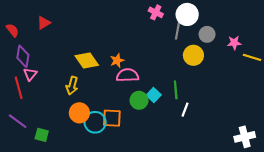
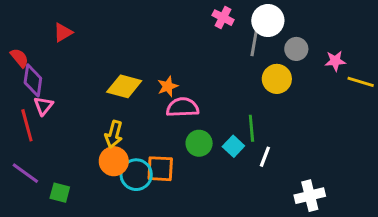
red semicircle: (12, 30) -> (19, 58), moved
yellow diamond: (87, 61) -> (124, 86), turned -40
yellow arrow: (72, 86) -> (114, 134), moved
cyan square: (154, 95) -> (233, 146), moved
white cross: (245, 137) -> (310, 196), moved

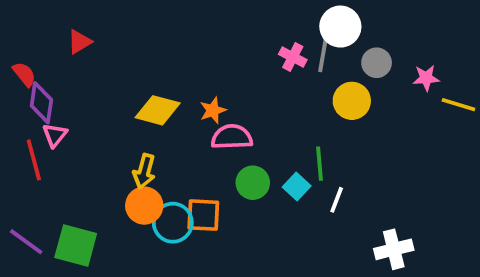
pink cross: (223, 18) -> (293, 57), moved
purple line: (25, 173) -> (26, 242), moved
green square: (60, 193) -> (76, 246), size x1.6

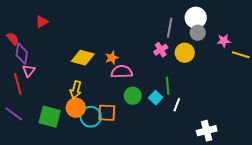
white circle: (340, 27) -> (196, 18), moved
pink cross: (293, 57) -> (161, 50), moved, turned 32
purple line: (26, 242) -> (14, 114), moved
green square: (76, 246) -> (50, 117), moved

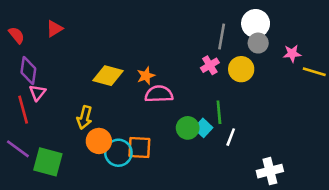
red semicircle: (13, 39) -> (17, 35), moved
yellow arrow: (76, 90) -> (84, 117), moved
green circle: (133, 96) -> (188, 128), moved
green square: (50, 117) -> (48, 162), moved

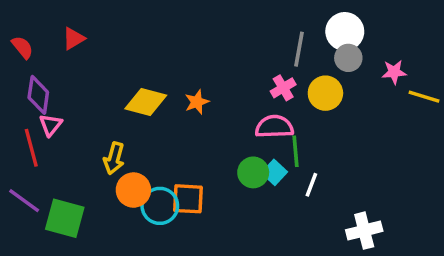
pink semicircle: (159, 94) -> (274, 127), moved

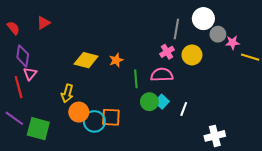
gray circle: (348, 58) -> (218, 34), moved
green line: (295, 151) -> (136, 79), moved

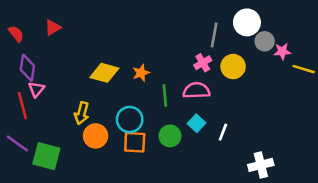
green circle: (149, 102) -> (170, 136), moved
cyan circle: (94, 121) -> (130, 120), moved

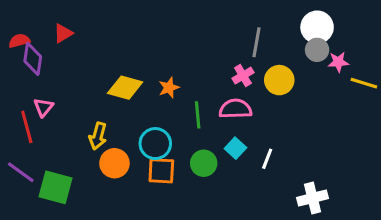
white circle: (247, 22) -> (317, 27), moved
red semicircle: (16, 34) -> (19, 41), turned -66
purple diamond: (27, 68) -> (33, 59), moved

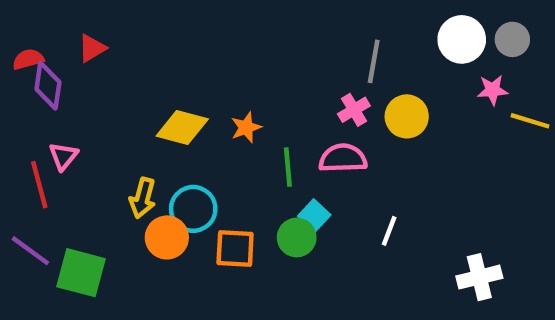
gray circle: (317, 50) -> (512, 39), moved
cyan circle: (155, 144) -> (193, 209), moved
cyan square: (235, 148) -> (314, 215), moved
white cross: (313, 198) -> (479, 277), moved

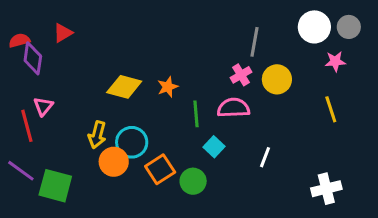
yellow line: (530, 121) -> (331, 109), moved, turned 55
green circle: (297, 237) -> (193, 181), moved
orange square: (235, 248) -> (160, 169), turned -36

